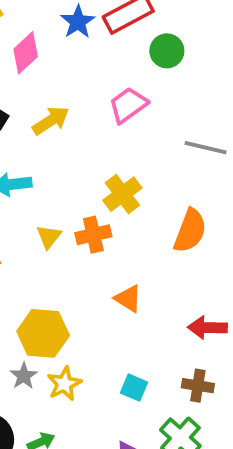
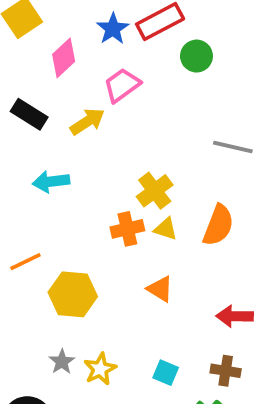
pink trapezoid: (128, 105) -> (122, 85), moved
yellow triangle: (49, 237) -> (166, 229), moved, turned -50
yellow hexagon: (43, 333) -> (73, 294), moved

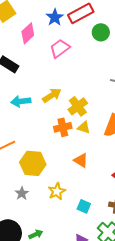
yellow arrow: (87, 122) -> (52, 95), moved
gray star: (62, 362) -> (22, 193), moved
yellow star: (100, 369) -> (57, 191), moved

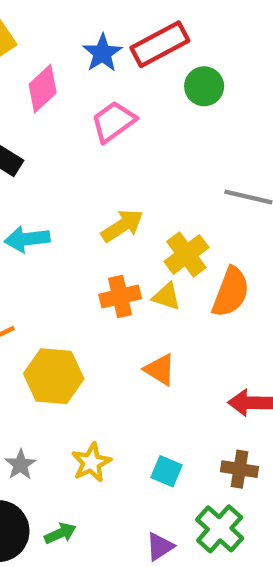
yellow arrow: (52, 95) -> (122, 226), moved
yellow cross: (78, 106) -> (186, 254), moved
yellow star: (57, 191) -> (91, 462), moved
gray star: (22, 193) -> (20, 465), moved

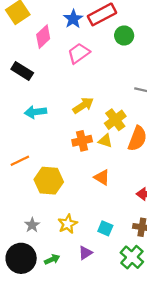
purple triangle: (160, 547) -> (85, 253), moved

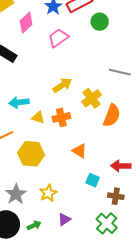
cyan arrow: (35, 112) -> (19, 102), moved
yellow triangle: (105, 141) -> (38, 117), moved
gray star: (32, 225) -> (16, 194), size x1.5
cyan square: (105, 228) -> (93, 180), moved

